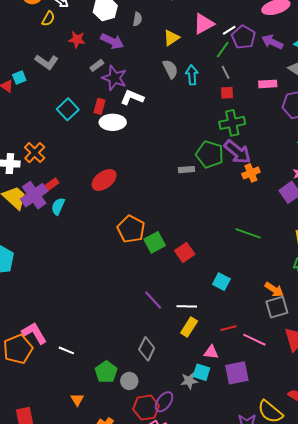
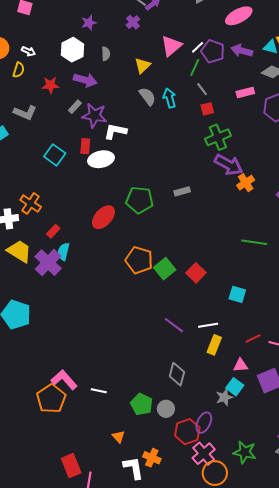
green pentagon: (210, 154) -> (140, 200), moved
purple cross: (34, 195) -> (48, 263), moved
cyan square: (201, 372) -> (235, 387), turned 30

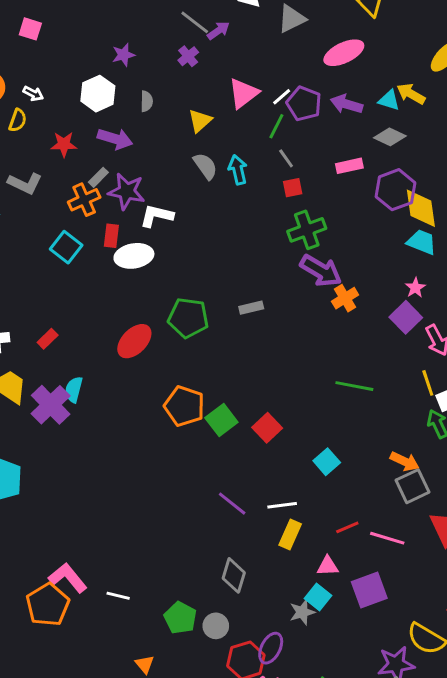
orange cross: (31, 203) -> (84, 200), moved, turned 30
red rectangle: (53, 231) -> (48, 339), moved
cyan square: (237, 294) -> (327, 462), turned 30

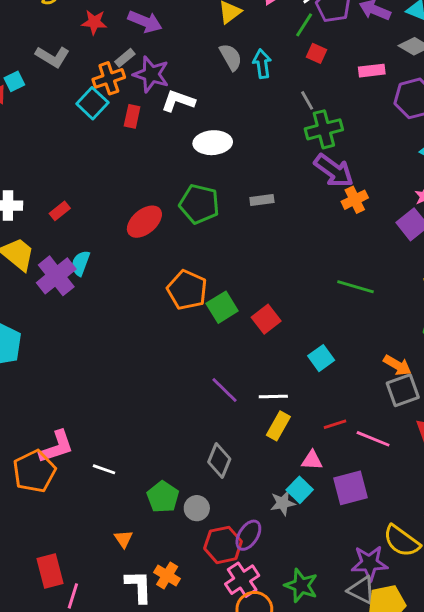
gray line: (286, 158) -> (307, 100), moved
red square: (293, 188) -> (316, 53), moved, turned 30
cyan square: (66, 247) -> (92, 103), moved
white ellipse: (134, 256) -> (213, 143), moved
pink L-shape: (68, 578) -> (56, 447), turned 105

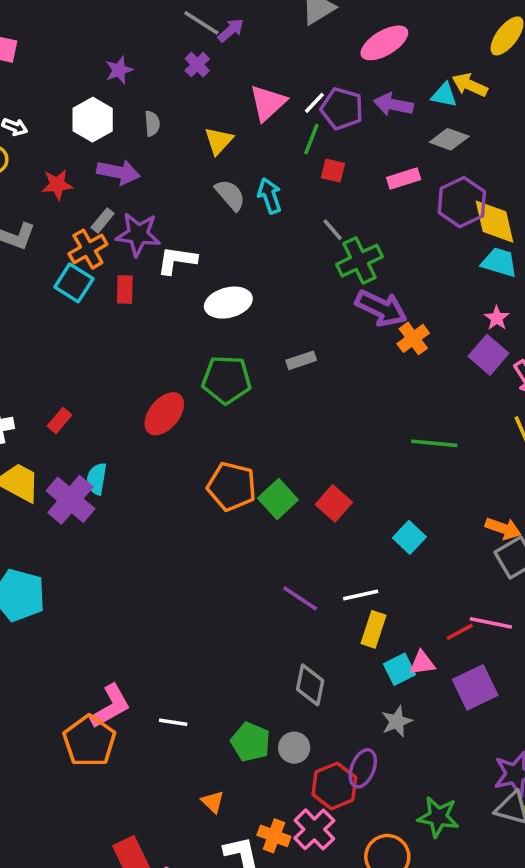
red line: (335, 424) -> (460, 632), moved
cyan square: (300, 490) -> (400, 669), moved, turned 30
pink cross: (242, 580) -> (314, 829), moved

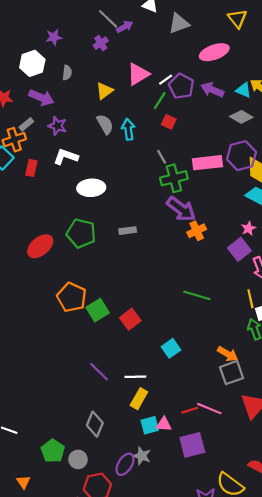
pink rectangle: (404, 178) -> (207, 163), moved, size x1.5
purple star: (138, 234) -> (57, 126), moved, size x0.7
gray star: (397, 721) -> (142, 456), turned 30
purple ellipse: (363, 768) -> (125, 464), moved

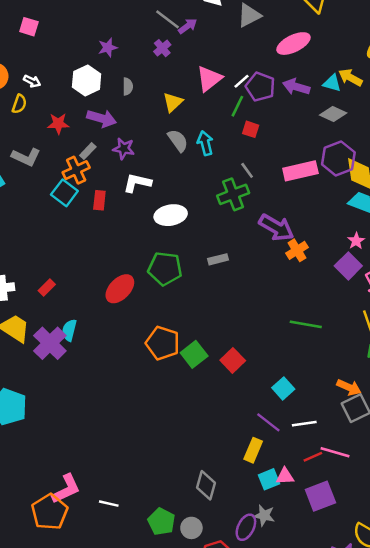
green cross: (174, 178) -> (233, 194), moved
purple line: (99, 372) -> (268, 422), moved
white line: (135, 377) -> (304, 424), moved

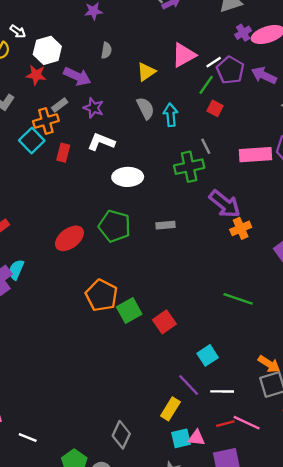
purple cross: (162, 48) -> (243, 33), moved
white hexagon: (87, 80) -> (47, 50), moved

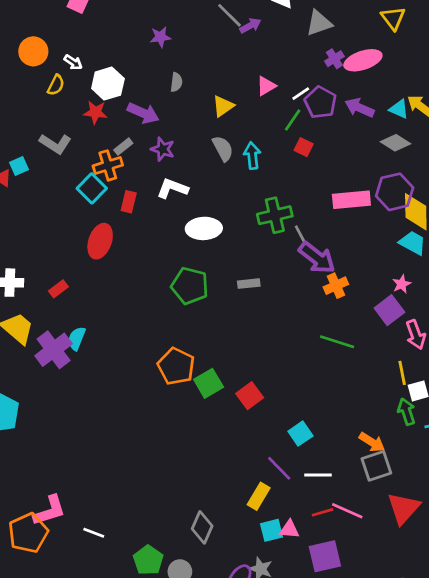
pink triangle: (184, 55) -> (266, 86), size x0.7
gray line: (206, 146) -> (300, 234), moved
red ellipse: (69, 238) -> (100, 241), moved, turned -32
green line: (238, 299) -> (337, 342), moved

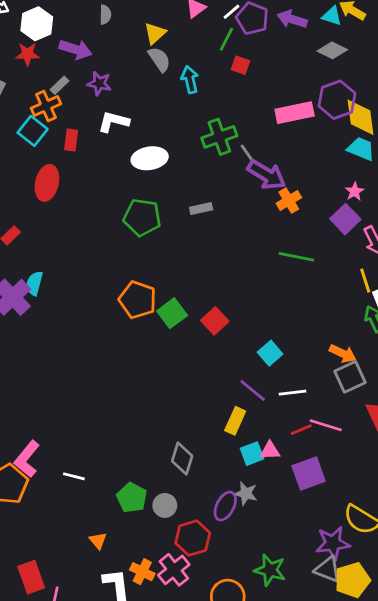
gray semicircle: (223, 148) -> (159, 59), moved
pink L-shape: (50, 511) -> (27, 459), turned 153

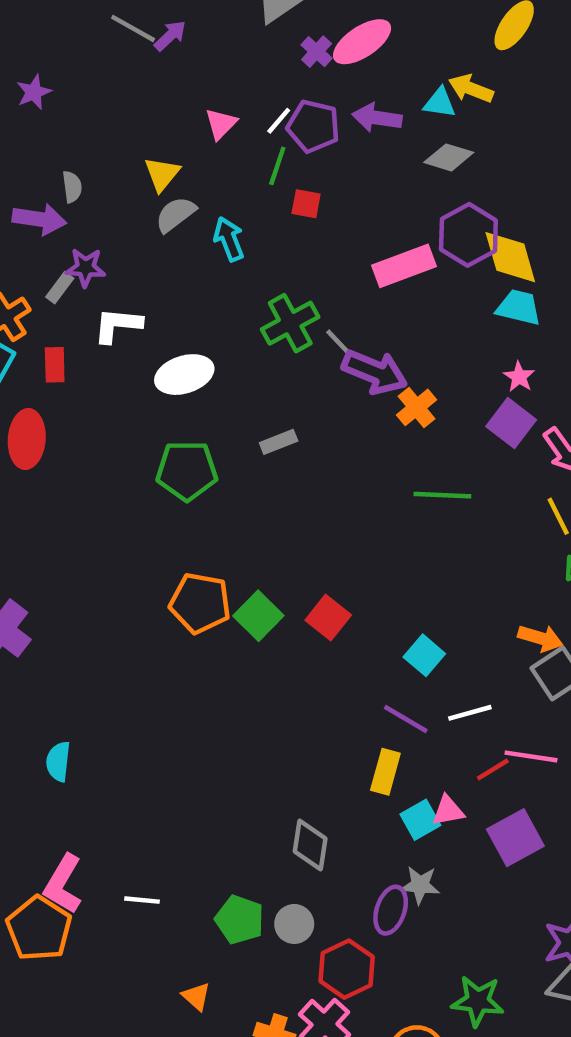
gray semicircle: (105, 15) -> (72, 187), moved
gray semicircle: (159, 59) -> (175, 214), turned -84
gray rectangle: (59, 85) -> (60, 288), moved
cyan semicircle: (34, 283) -> (58, 761), moved

